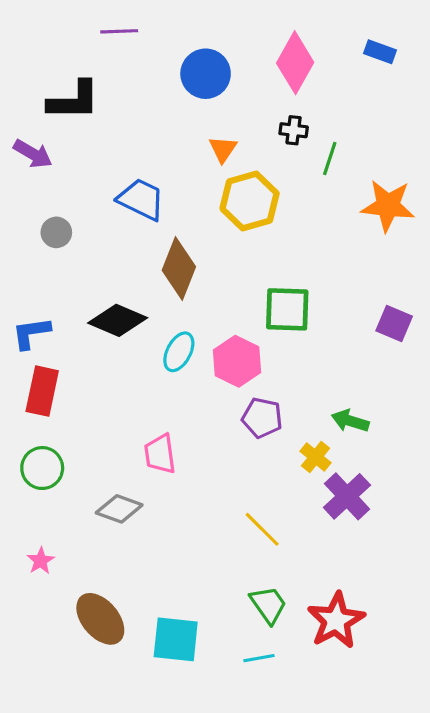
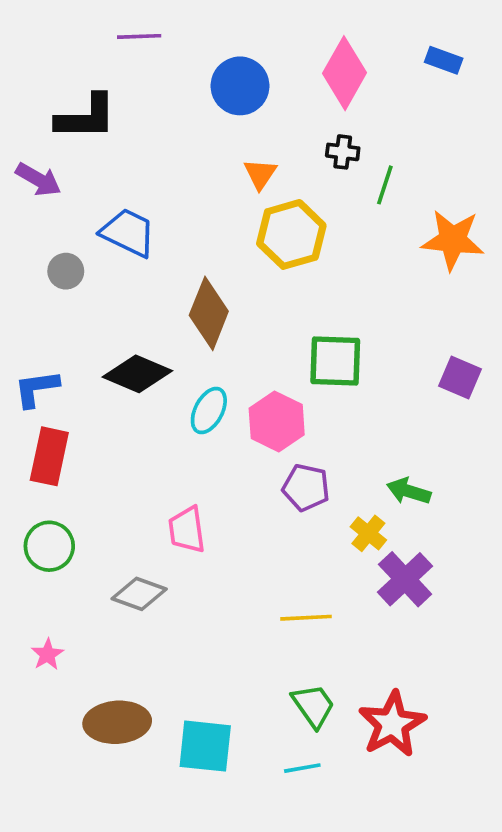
blue trapezoid: (141, 199) -> (128, 233), moved
yellow line: (262, 529) -> (306, 618), turned -48
brown ellipse: (100, 619) -> (117, 722), turned -54

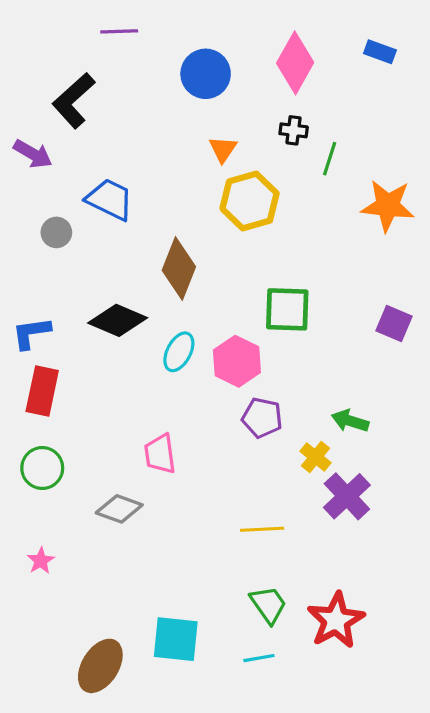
black L-shape: (86, 117) -> (74, 100), turned 138
brown ellipse: (117, 722) -> (100, 666), moved, turned -54

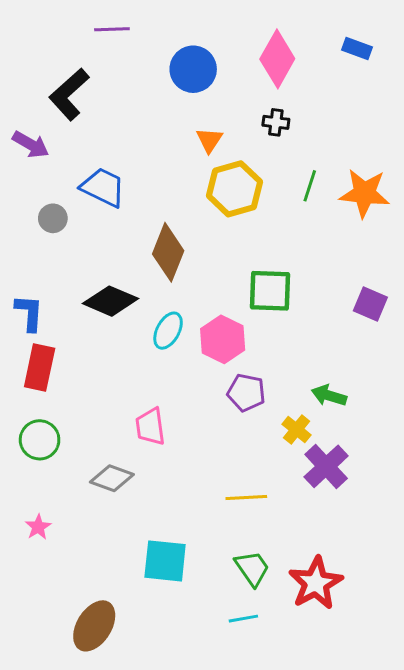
green line: (330, 159) -> (310, 186), moved
blue L-shape: (31, 333) -> (29, 313), turned 102
cyan square: (176, 639) -> (165, 561), moved

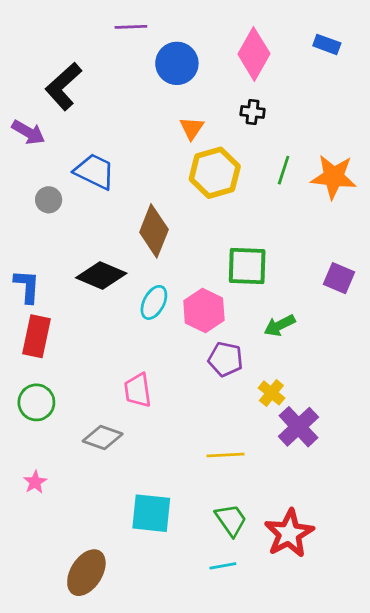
purple line: (112, 29) -> (131, 27), moved
green arrow: (329, 396) -> (280, 325), moved, turned -44

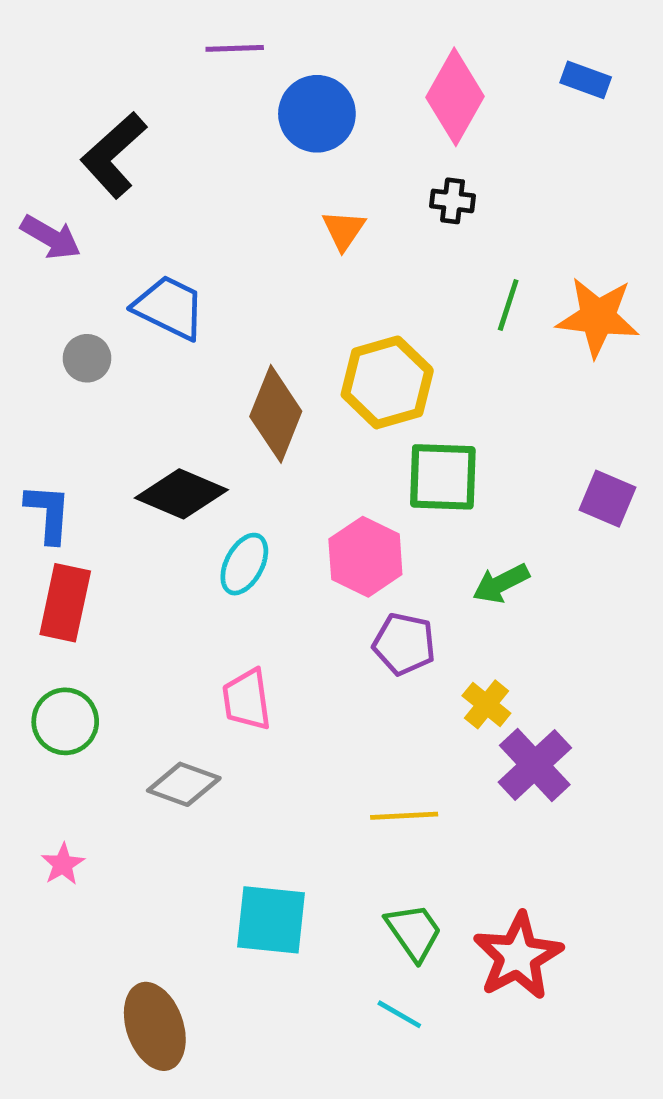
yellow hexagon: (215, 173) -> (387, 382), moved
cyan ellipse: (154, 302) -> (244, 564), moved
cyan line: (223, 566) -> (399, 1014), turned 40
brown ellipse: (86, 573) -> (155, 1026), turned -51

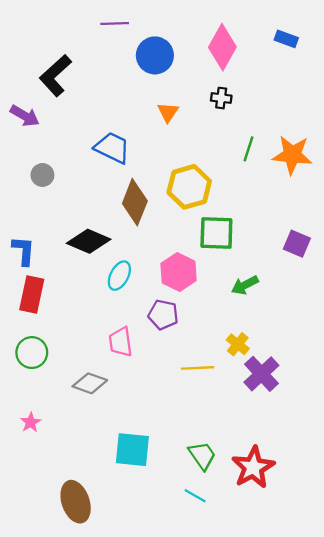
blue trapezoid: (169, 307) -> (112, 148), moved
purple pentagon: (404, 644) -> (163, 315), moved
yellow line: (404, 816) -> (198, 368), moved

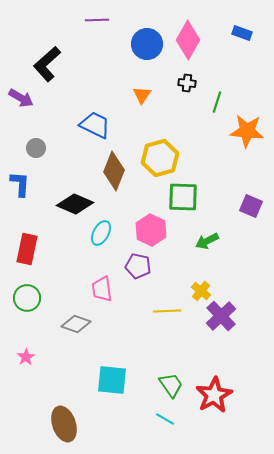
blue circle: (155, 55) -> (147, 44), moved
green line: (248, 149) -> (217, 102), moved
blue L-shape: (23, 251) -> (20, 184), moved

